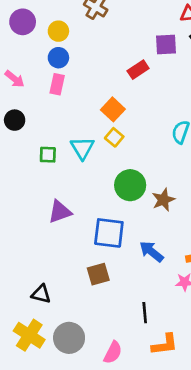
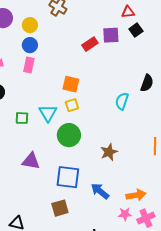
red rectangle: (138, 70) -> (90, 44), moved
orange square: (113, 109) -> (71, 84), turned -30
yellow square: (114, 137) -> (72, 105), turned 32
green circle: (130, 185) -> (69, 135), moved
purple triangle: (60, 212) -> (31, 161), turned 30

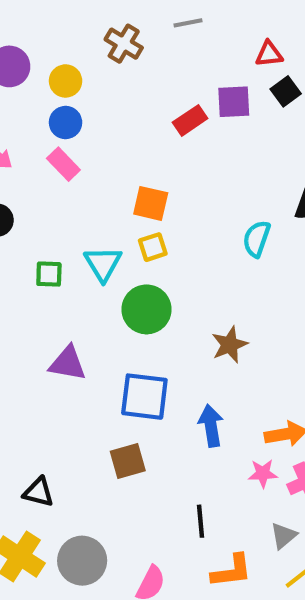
pink rectangle: (29, 65) -> (63, 164), turned -56
blue arrow: (100, 191) -> (211, 426), turned 42

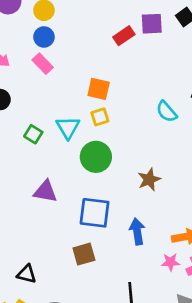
cyan semicircle: (257, 239) -> (166, 112), turned -60
green square: (49, 274) -> (33, 134), turned 30

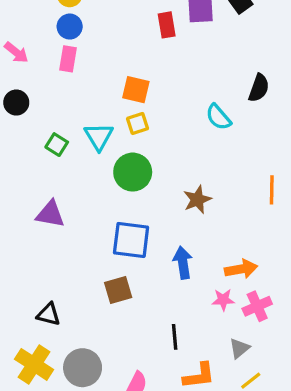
red rectangle: (124, 36) -> (167, 25), turned -66
pink rectangle: (43, 64) -> (68, 59), turned 54
purple triangle: (45, 191) -> (50, 214), moved

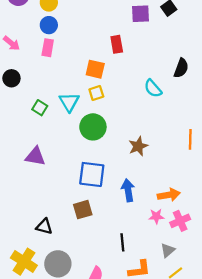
red rectangle: (167, 25) -> (117, 44), moved
black triangle: (49, 314) -> (44, 226), moved

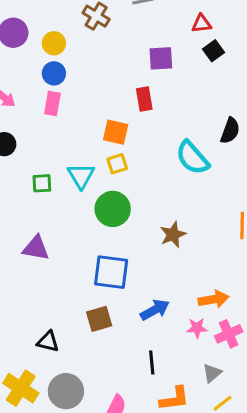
purple square: (140, 14) -> (161, 58), moved
cyan semicircle: (153, 88) -> (192, 158), size x1.4
green square: (40, 108) -> (42, 183), turned -35
blue arrow: (128, 190) -> (155, 310), moved, turned 70

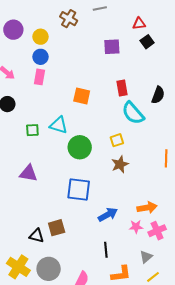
red rectangle: (144, 99) -> (122, 88), moved
yellow square: (117, 164) -> (117, 140), moved
cyan triangle: (81, 176) -> (59, 125), turned -42
brown square: (99, 319) -> (57, 228), moved

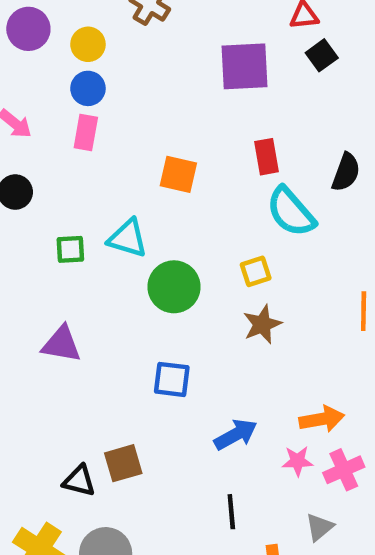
purple square: (112, 47) -> (245, 66), size x1.4
blue square: (79, 189) -> (172, 379), size x0.7

